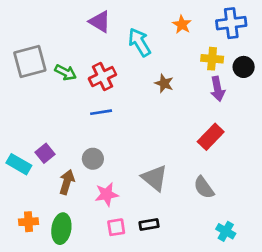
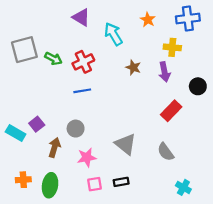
black circle: (244, 67) -> (198, 86), moved
purple arrow: (218, 89) -> (164, 72), moved

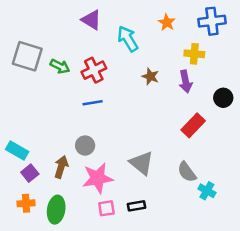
gray square: (24, 50) -> (27, 56), turned 32
purple square: (37, 124) -> (30, 173), moved
pink star: (87, 157) -> (98, 178), size x1.4
cyan cross: (183, 187) -> (207, 191), moved

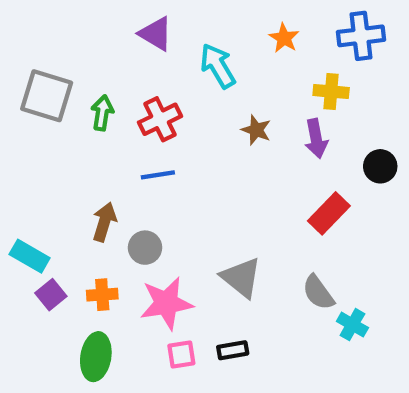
green arrow: (60, 66) -> (102, 113), turned -108
brown arrow: (61, 167) -> (104, 222), moved
orange cross: (26, 203) -> (102, 295), moved

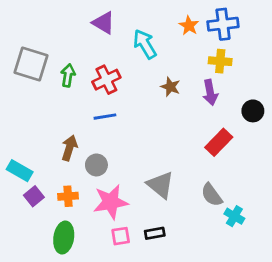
blue cross: (361, 36) -> (223, 24), moved

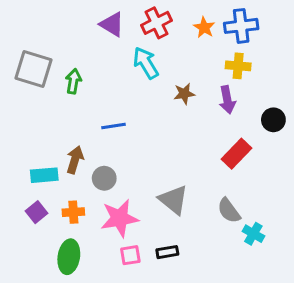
cyan arrow: (145, 44) -> (146, 63), moved
red cross: (106, 80) -> (157, 23), moved
brown star: (170, 87) -> (184, 94), turned -30
cyan rectangle: (20, 171) -> (44, 175), moved, turned -35

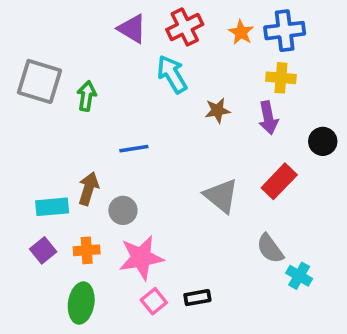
gray triangle: (173, 200) -> (221, 196), moved
pink square: (130, 255) -> (154, 301), turned -30

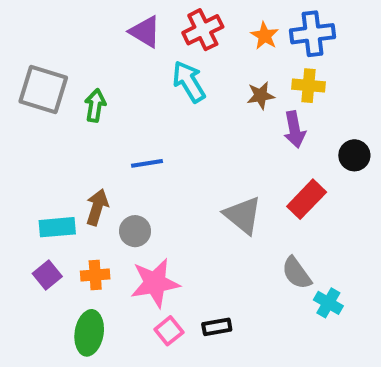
brown star: (217, 111) -> (261, 96), moved

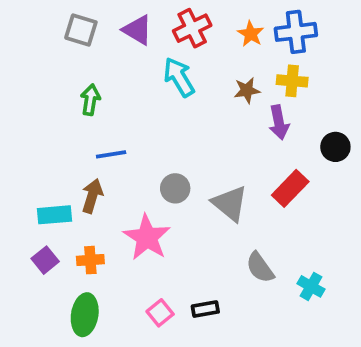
gray square: (43, 90) -> (81, 30), moved, size x0.7
blue line: (147, 163) -> (111, 154), moved
gray circle: (135, 231) -> (175, 188), moved
gray semicircle: (297, 273) -> (260, 268), moved
pink star: (155, 283) -> (147, 237), moved, turned -30

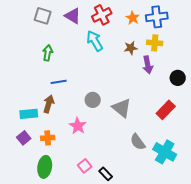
red rectangle: (290, 188) -> (166, 110), moved
pink star: (147, 237) -> (78, 126), size x0.7
cyan cross: (311, 286) -> (165, 152), size x1.6
black rectangle: (205, 309) -> (106, 174), moved, turned 56

